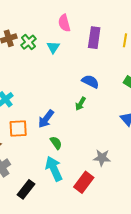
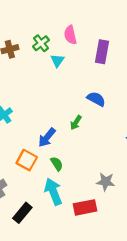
green cross: (29, 42) -> (41, 43), moved
green arrow: (80, 104) -> (76, 123), moved
orange square: (18, 128) -> (27, 160), moved, turned 30
red rectangle: (84, 182) -> (85, 207), turned 40

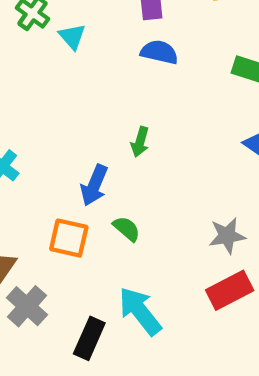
blue semicircle: (96, 99) -> (159, 52), moved
cyan arrow: (53, 192) -> (140, 311), moved
red rectangle: (85, 207) -> (230, 290), moved

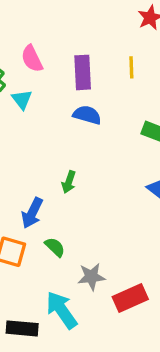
gray star: (227, 236) -> (91, 277), moved
black rectangle: (89, 338) -> (22, 328), turned 68

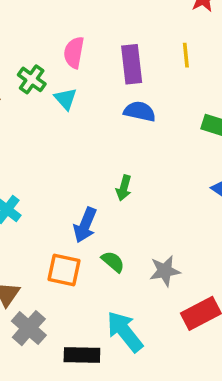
pink semicircle: (32, 59) -> (74, 52), turned 40
gray star: (91, 277) -> (165, 271), moved

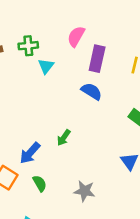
pink semicircle: (74, 52) -> (76, 36), moved
green cross: (32, 79) -> (28, 46), turned 30
gray star: (165, 271) -> (84, 191), moved

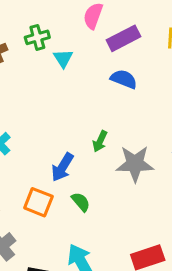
purple rectangle: (97, 59) -> (123, 38), turned 60
gray star: (84, 191) -> (135, 164), moved, size x1.4

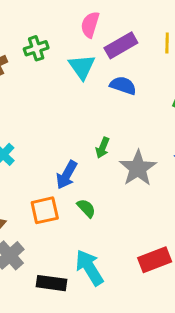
cyan triangle: (63, 58) -> (82, 67), moved, size x1.4
gray star: (135, 164) -> (138, 168), turned -30
orange square: (38, 202) -> (45, 210), turned -32

